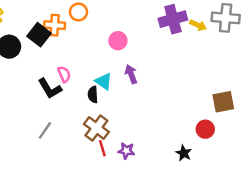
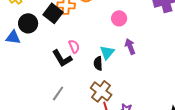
cyan triangle: (104, 81) -> (107, 52), turned 35

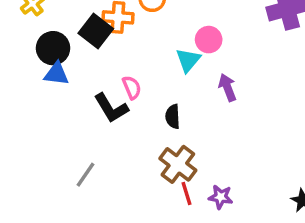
blue triangle: (13, 37) -> (56, 74), moved
cyan triangle: (107, 52) -> (188, 60), moved
gray line: (58, 93) -> (85, 175), moved

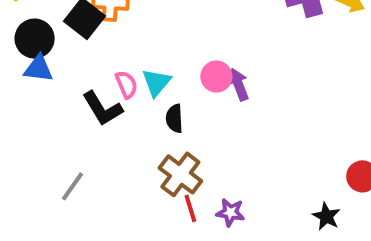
pink circle: (209, 40) -> (216, 77), moved
cyan triangle: (188, 60) -> (156, 83), moved

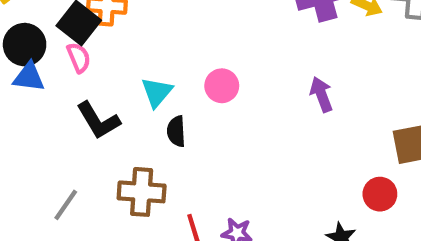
pink semicircle: (126, 85) -> (79, 58), moved
purple arrow: (238, 85) -> (321, 94), moved
brown cross: (180, 174) -> (142, 192), moved, turned -33

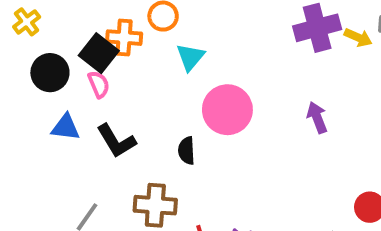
blue triangle: (29, 77) -> (66, 127), moved
pink circle: (222, 86) -> (227, 110), size x1.6
cyan triangle: (157, 92) -> (190, 57), moved

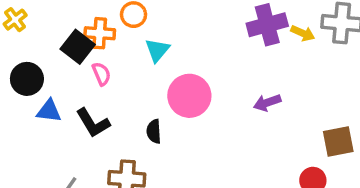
black circle: (50, 73) -> (27, 79), moved
pink semicircle: (99, 84) -> (101, 74), moved
purple arrow: (317, 117) -> (267, 103), turned -88

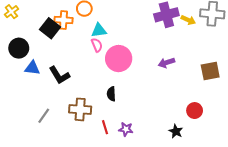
cyan triangle: (157, 50) -> (99, 30), turned 42
pink semicircle: (101, 74) -> (97, 45), moved
black semicircle: (154, 131) -> (111, 94), moved
brown square: (338, 141) -> (210, 71), moved

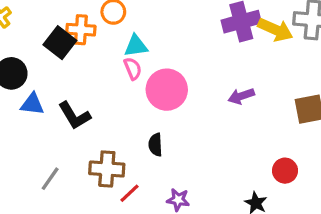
yellow arrow: (188, 20) -> (275, 30), size x1.5
red line: (105, 127) -> (129, 193), moved, turned 64

